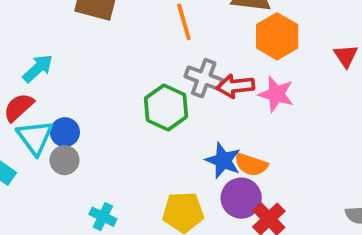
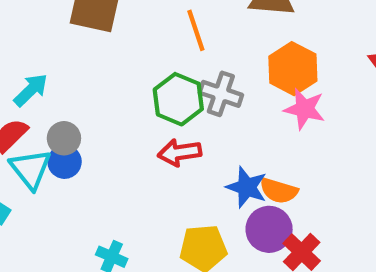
orange hexagon: (277, 36) -> (293, 69), moved
red arrow: (235, 86) -> (180, 153), moved
green hexagon: (166, 107) -> (178, 99), moved
gray circle: (65, 160) -> (64, 138), moved

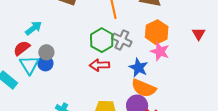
blue star: (247, 187) -> (138, 68), moved
orange semicircle: (279, 191) -> (144, 88), size x1.4

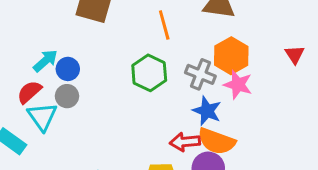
gray cross: (122, 40) -> (200, 74), moved
blue circle: (45, 63) -> (68, 69), moved
red arrow: (99, 65) -> (185, 142), moved

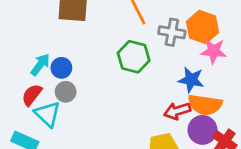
gray cross: (200, 74) -> (172, 32), moved

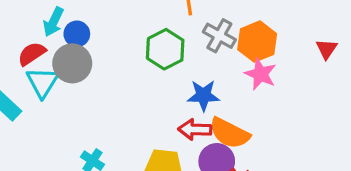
cyan arrow: (40, 65) -> (53, 22), turned 150
blue star: (191, 80) -> (203, 95), moved, turned -30
gray circle: (66, 92) -> (72, 63), size x1.5

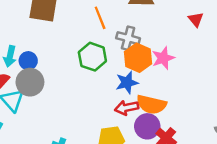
orange hexagon: (257, 42) -> (138, 58), moved
red triangle: (327, 49) -> (196, 19), moved
pink star: (260, 74) -> (163, 58), turned -30

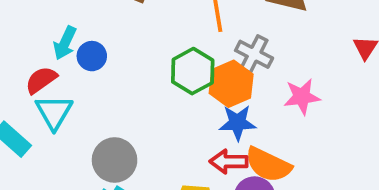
orange hexagon: (138, 58) -> (231, 84), moved
gray circle: (30, 82) -> (115, 160), moved

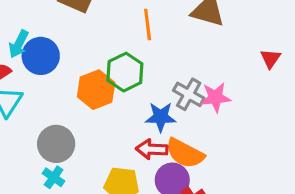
gray cross: (254, 54) -> (189, 94), moved
blue circle: (92, 56) -> (41, 56), size x1.5
orange hexagon: (231, 84) -> (96, 90), moved

